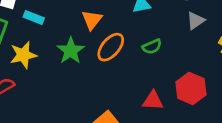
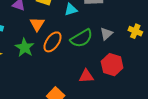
gray triangle: (196, 21) -> (106, 34), moved
green semicircle: (152, 47) -> (81, 38), size x1.6

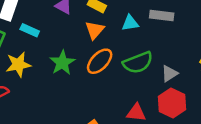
orange triangle: (37, 24) -> (95, 30), moved
gray triangle: (106, 34) -> (169, 74), moved

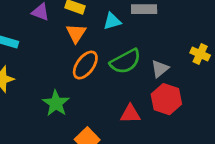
green star: (62, 63) -> (56, 103), moved

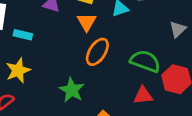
green semicircle: (125, 61) -> (145, 61), moved, turned -128
gray triangle: (160, 69) -> (178, 29), moved

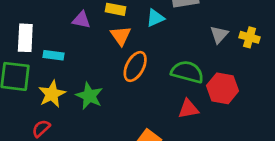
green star: (72, 90) -> (89, 96), moved

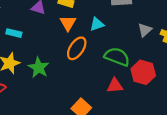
cyan triangle: (155, 18) -> (97, 24), moved

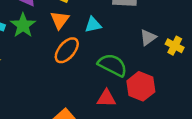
green star: (39, 68) -> (23, 25), moved

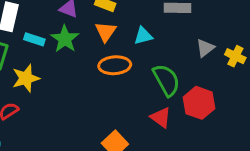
orange ellipse: (67, 50) -> (115, 65), turned 48
green semicircle: (112, 65) -> (166, 80), turned 36
red triangle: (106, 98) -> (161, 118), turned 36

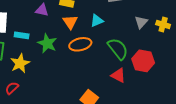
green star: (65, 39) -> (47, 43), moved

